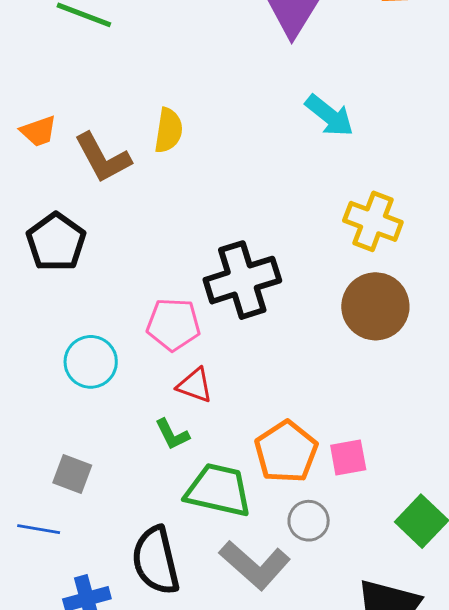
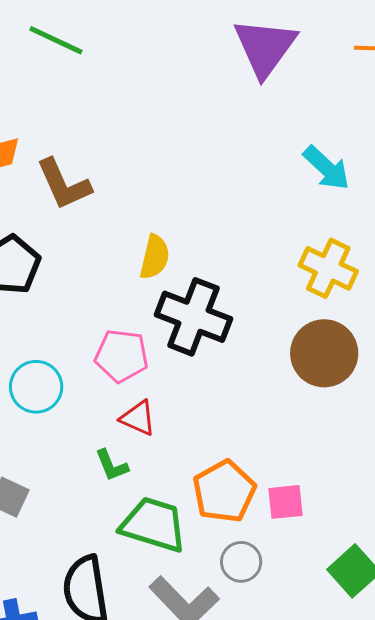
cyan arrow: (329, 116) -> (326, 168), moved
yellow semicircle: (168, 130) -> (155, 257), moved
black cross: (242, 280) -> (193, 317), turned 34

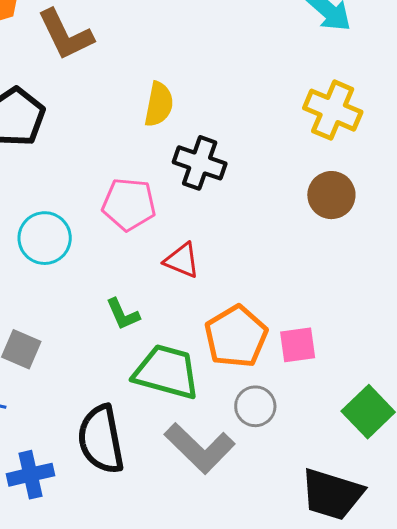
black cross: (193, 317) -> (200, 163), size x0.7
brown circle: (324, 353) -> (331, 195), size x0.7
red triangle: (138, 418) -> (182, 260), moved

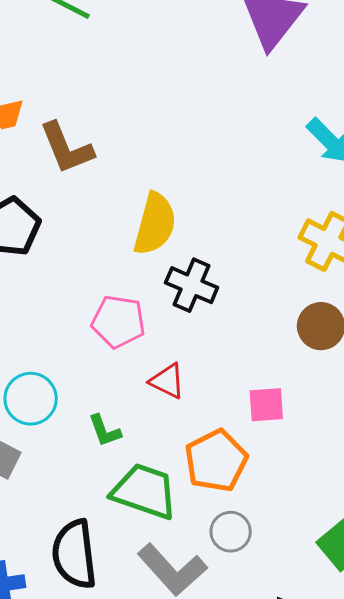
yellow semicircle: (159, 104) -> (155, 224), size x1.4
cyan circle: (45, 238) -> (31, 399), moved
pink square: (298, 345) -> (266, 405), moved

